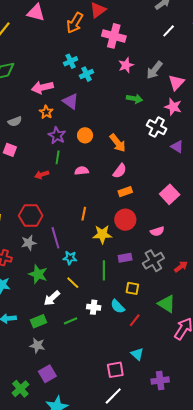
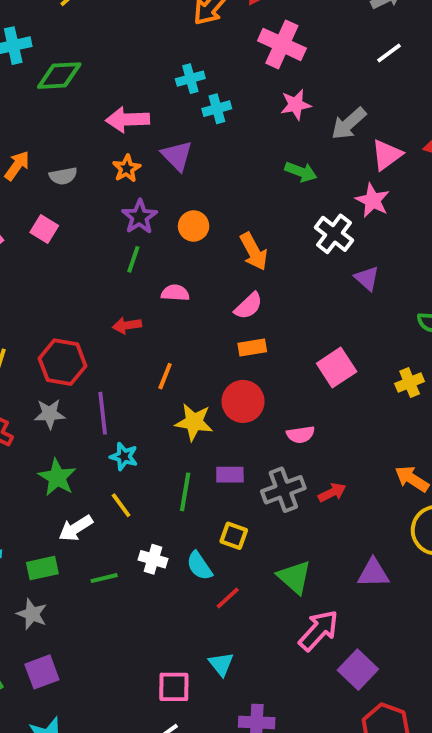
red arrow: (42, 175) -> (127, 325), moved
red arrow: (181, 267) -> (332, 493), moved

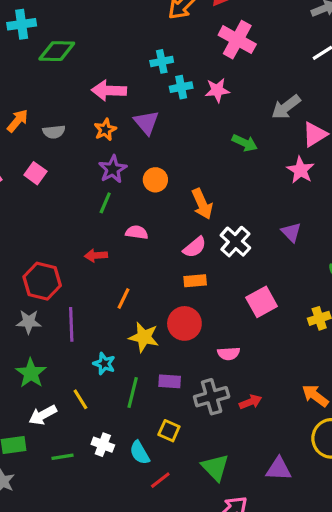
pink star: (296, 105) -> (217, 90), moved
white cross: (334, 234) -> (235, 242), moved
cyan star: (124, 456) -> (104, 364), moved

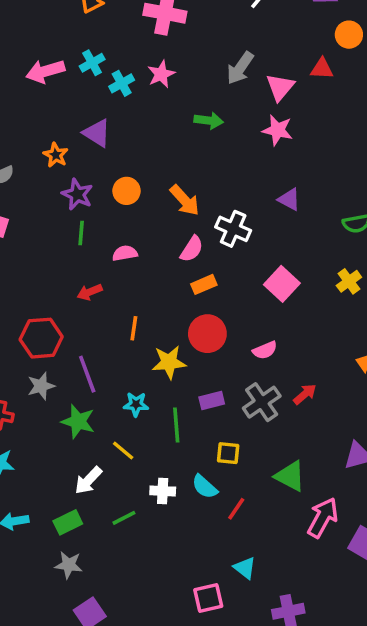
pink arrow: (109, 90) -> (45, 71), moved
green star: (31, 373) -> (78, 421), moved

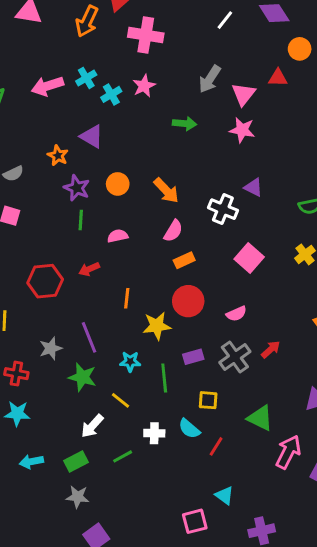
white cross: (233, 229) -> (223, 209), moved
red hexagon: (41, 338) -> (45, 281), moved

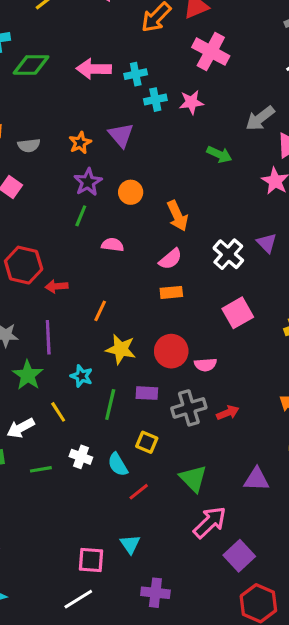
red arrow: (89, 269) -> (57, 286), moved
red circle: (188, 301) -> (171, 351), moved

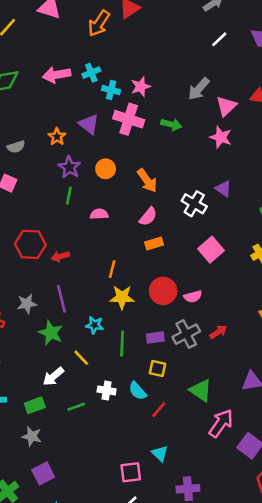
pink cross: (211, 52) -> (129, 119), moved
cyan cross: (155, 100) -> (111, 90), turned 36
orange line: (100, 311) -> (112, 269), moved
purple rectangle: (147, 393) -> (155, 338), moved

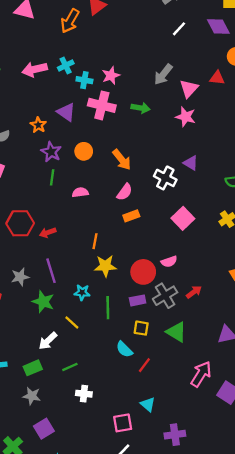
red circle: (163, 291) -> (143, 272), moved
white cross: (107, 390) -> (84, 394), moved
green triangle: (201, 390) -> (176, 332), moved

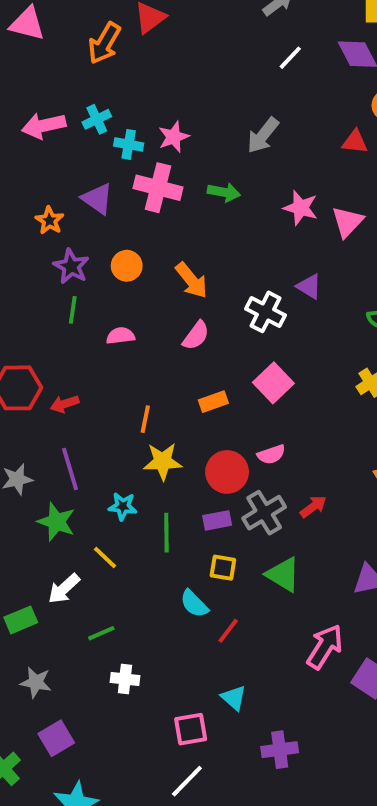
pink triangle: (189, 88) -> (347, 222), moved
orange rectangle: (131, 216) -> (213, 402), moved
pink square: (183, 218) -> (273, 383), moved
green rectangle: (33, 368) -> (21, 620), moved

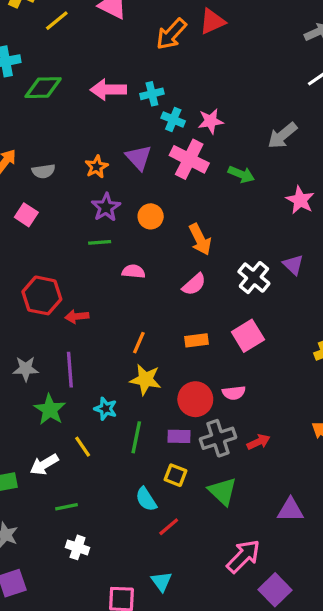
green line: (73, 310) -> (100, 242), turned 65

